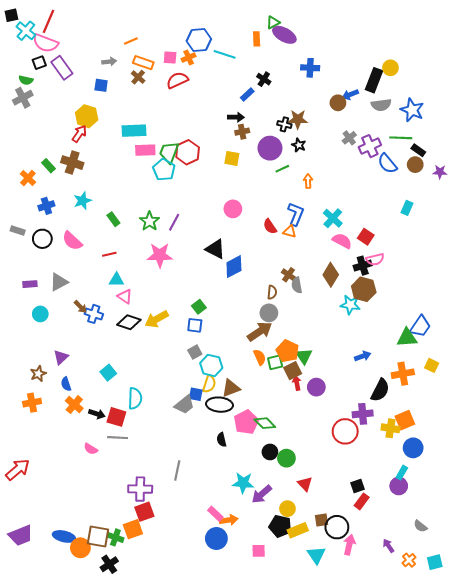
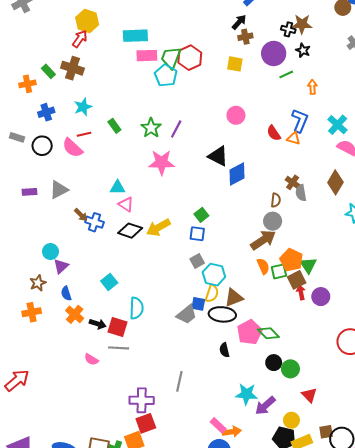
black arrow: (236, 117) -> (239, 22), turned -49
orange cross: (28, 178) -> (27, 84), turned 35
red line: (109, 254) -> (84, 134), moved
cyan circle: (40, 314) -> (50, 252), moved

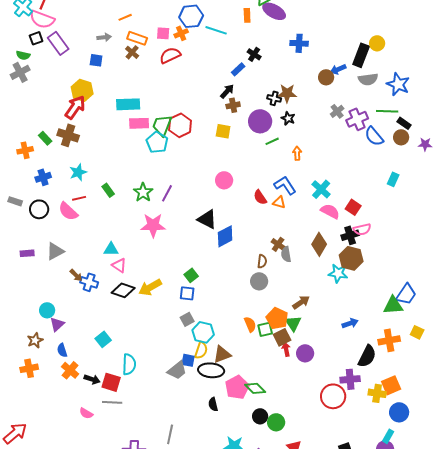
red arrow: (80, 39) -> (75, 107), size x1.4
blue L-shape: (300, 121) -> (285, 185), turned -55
brown arrow: (263, 240) -> (301, 302), moved, size x0.7

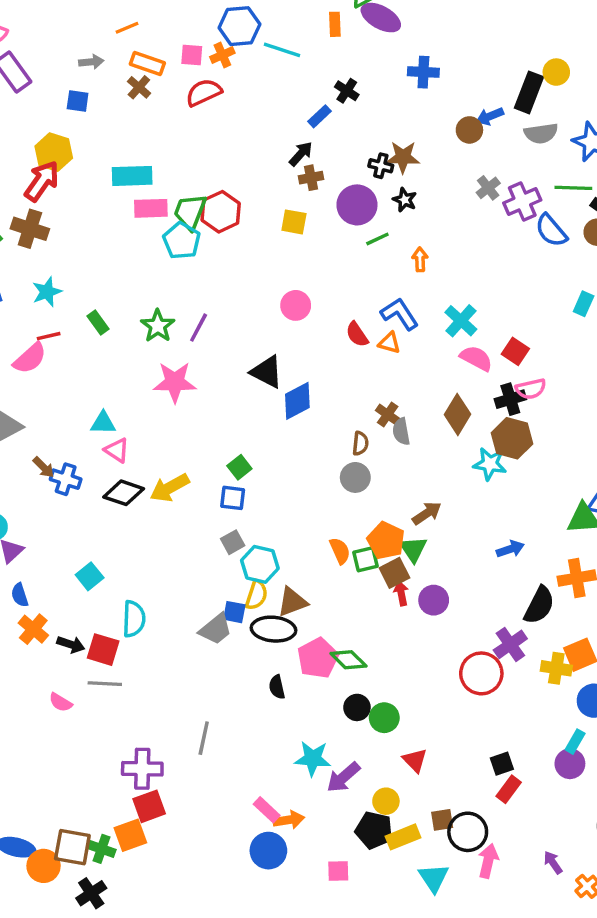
pink semicircle: (68, 211) -> (30, 358), turned -85
purple cross: (350, 379) -> (510, 644), turned -30

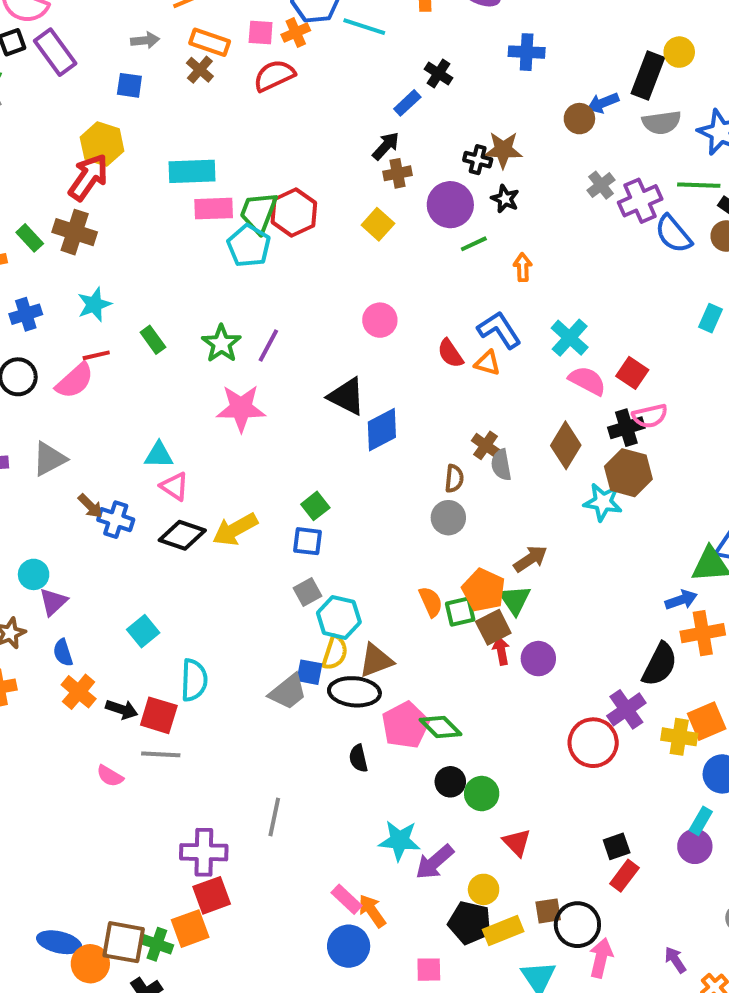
yellow square: (294, 222) -> (378, 224), turned 32
blue arrow: (510, 549) -> (681, 600), moved
orange arrow: (289, 820) -> (372, 911), turned -116

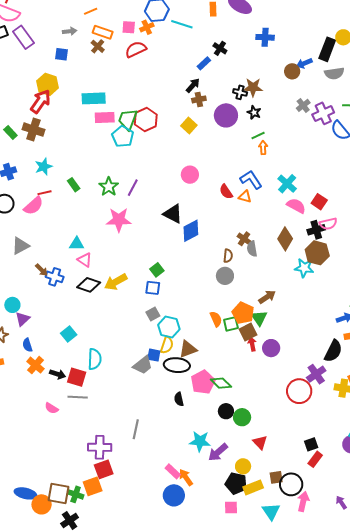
green line: (474, 244) -> (258, 136), moved
pink square: (429, 970) -> (231, 507), moved

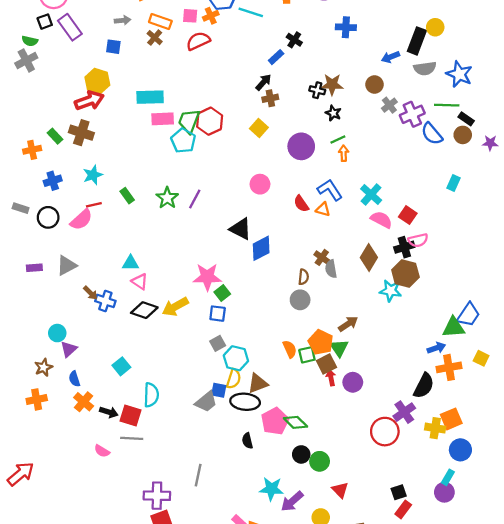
brown circle: (292, 71) -> (375, 85), moved
red arrow: (41, 101) -> (89, 101), turned 35
purple circle: (226, 115) -> (301, 146), moved
pink star: (119, 220) -> (207, 277), moved

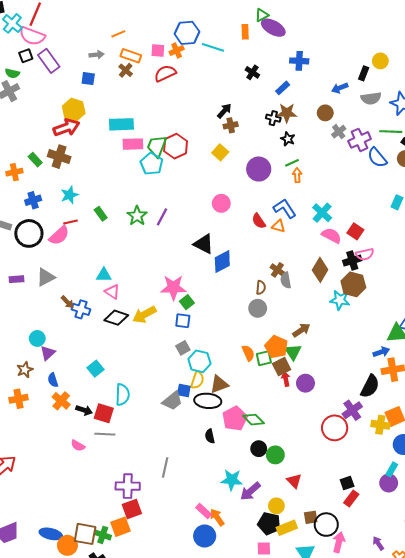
black rectangle: (417, 41) -> (364, 73), size x0.6
blue rectangle: (276, 57) -> (283, 88), moved
black circle: (48, 217) -> (29, 233), size x1.4

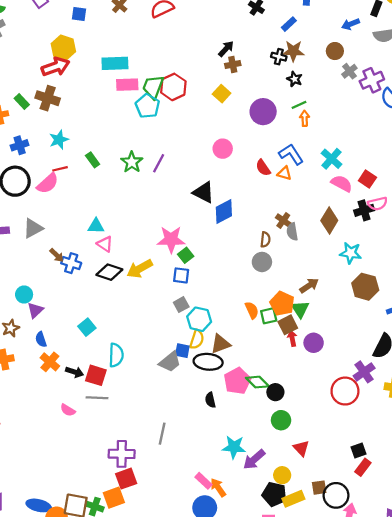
brown hexagon: (353, 284) -> (365, 287), moved
black circle: (259, 449) -> (275, 392), moved

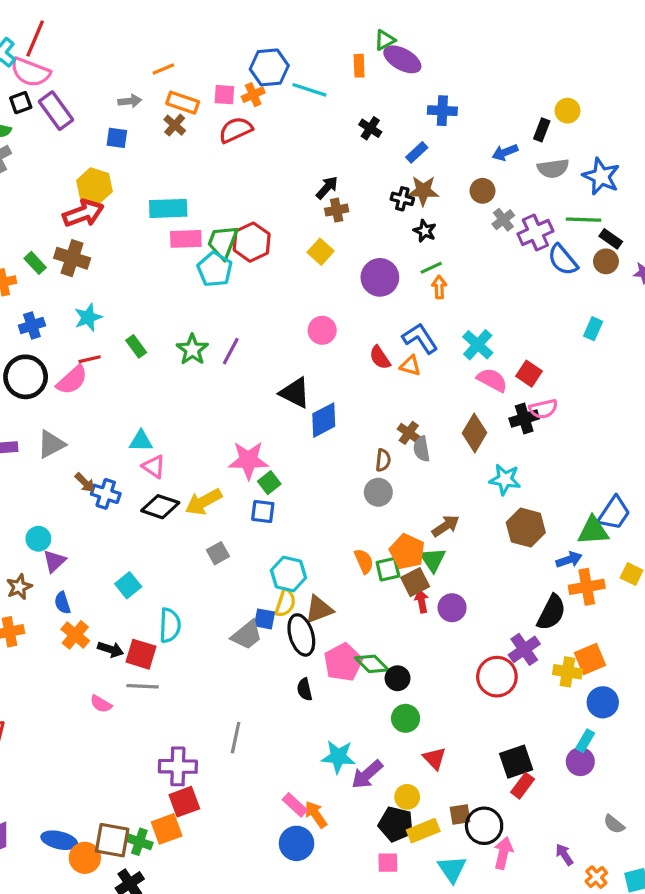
gray square: (181, 305) -> (218, 553), moved
black ellipse: (208, 362) -> (301, 635), turned 68
black square: (358, 450) -> (516, 762), size x1.5

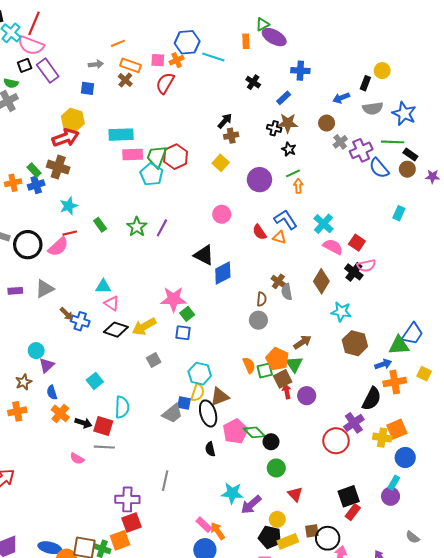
red semicircle: (236, 130) -> (165, 83), turned -35
blue cross: (32, 325) -> (36, 185), moved
black cross: (524, 418) -> (354, 272), turned -36

